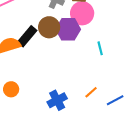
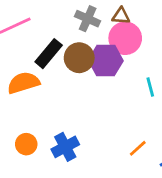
black rectangle: (27, 36) -> (49, 54), moved
blue cross: (57, 100) -> (65, 147), moved

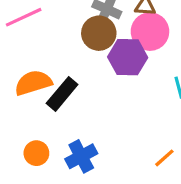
black rectangle: (49, 54) -> (62, 94), moved
brown circle: (79, 58) -> (99, 33), moved

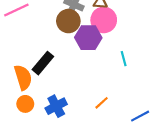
orange semicircle: (33, 83) -> (23, 77), moved, turned 90
orange line: (164, 158) -> (102, 103), moved

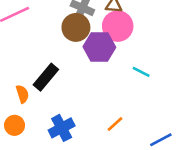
cyan line: (124, 59) -> (141, 72), turned -48
orange semicircle: (23, 77) -> (22, 94), size x0.6
orange circle: (25, 104) -> (15, 125), moved

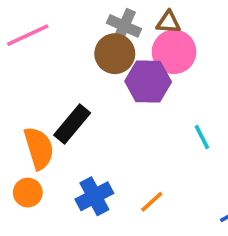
cyan line: (141, 72) -> (202, 137), moved, turned 36
orange semicircle: (22, 94) -> (39, 148), size x1.6
orange line: (115, 124) -> (152, 202), moved

